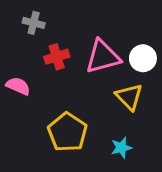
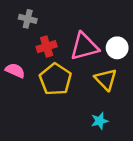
yellow pentagon: (67, 132) -> (55, 79), moved

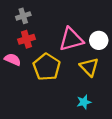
gray cross: (28, 19) -> (23, 16), turned -32
red cross: (47, 47) -> (26, 39), moved

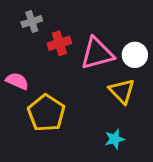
red cross: (26, 39) -> (59, 43), moved
yellow pentagon: (47, 67) -> (46, 113), moved

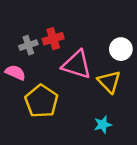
gray cross: (32, 21) -> (28, 45), moved
pink triangle: (97, 53) -> (77, 65), moved, turned 32

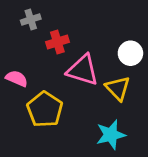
gray cross: (28, 45) -> (31, 20), moved
cyan star: (103, 125) -> (111, 135), size x1.5

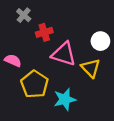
gray cross: (31, 20) -> (24, 15), turned -32
cyan star: (111, 135) -> (65, 99), moved

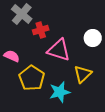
gray cross: (24, 15) -> (22, 14), size x1.5
yellow triangle: (91, 68) -> (83, 74), moved, turned 30

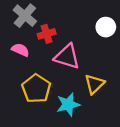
white circle: (93, 38) -> (106, 27), moved
pink semicircle: (12, 56) -> (20, 50), moved

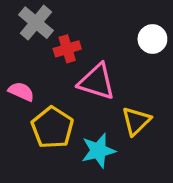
pink semicircle: (20, 50) -> (21, 92), moved

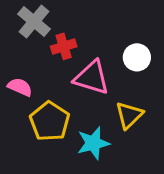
white circle: (152, 39) -> (137, 57), moved

